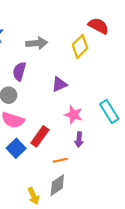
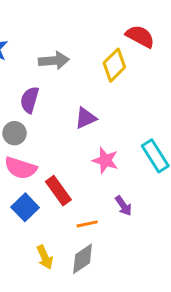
red rectangle: (40, 136) -> (58, 191), turned -72
purple arrow: (79, 140) -> (123, 206), moved, turned -40
yellow arrow: (33, 196) -> (45, 257), moved

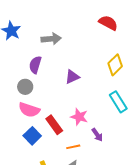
yellow diamond: (114, 65) -> (115, 65), moved
pink star: (105, 160) -> (79, 117), moved

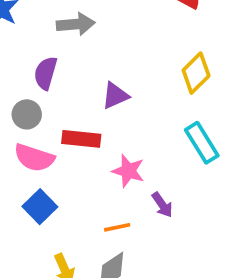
red rectangle: (54, 125) -> (81, 139), moved, turned -48

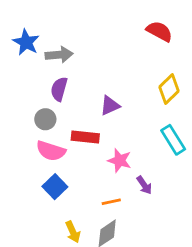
gray arrow: (76, 24) -> (59, 55), moved

